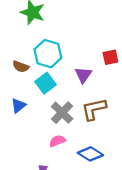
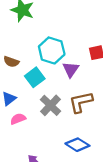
cyan hexagon: (48, 54) -> (52, 50), moved
pink semicircle: (57, 141) -> (18, 119), moved

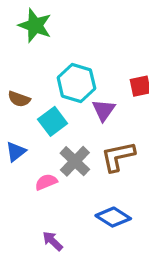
pink semicircle: (18, 119) -> (46, 182), moved

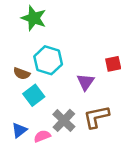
cyan hexagon: (76, 83) -> (48, 60), moved
cyan square: (53, 121) -> (34, 95), moved
blue triangle: (16, 152) -> (19, 130), moved

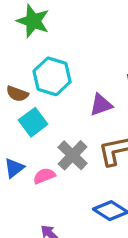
purple triangle: (85, 82) -> (101, 105), turned 36

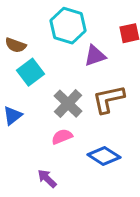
cyan hexagon: (52, 76) -> (68, 26), moved
pink semicircle: (44, 176) -> (62, 137), moved

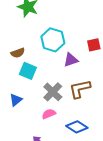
brown semicircle: (16, 45) -> (18, 53), turned -40
cyan square: (31, 72) -> (28, 71), turned -30

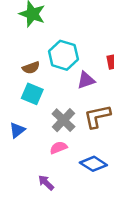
brown semicircle: (18, 53) -> (31, 68), moved

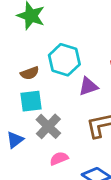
cyan square: (32, 94) -> (31, 101), turned -30
gray cross: (63, 120) -> (48, 126), moved

